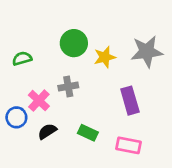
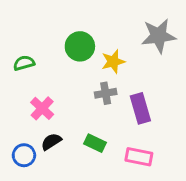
gray star: (147, 52) -> (159, 36), moved
gray cross: (68, 87) -> (106, 93), moved
blue circle: (16, 117) -> (24, 155), moved

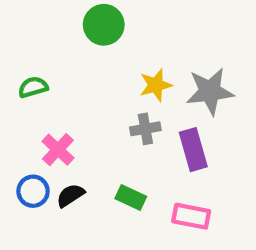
gray star: (159, 36) -> (210, 91), moved
green circle: (80, 46) -> (104, 25), moved
blue circle: (24, 155) -> (33, 191), moved

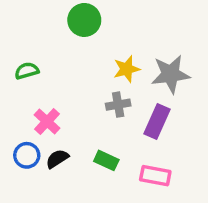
purple rectangle: (193, 150) -> (157, 121), turned 40

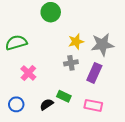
green semicircle: (27, 71) -> (16, 43), size x1.5
blue circle: (27, 155) -> (16, 104), moved
black semicircle: (57, 159) -> (47, 104), moved

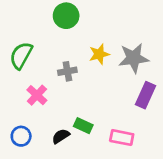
green semicircle: (16, 43) -> (21, 55), turned -45
gray cross: (71, 63) -> (67, 71), moved
purple rectangle: (94, 73) -> (146, 95), moved

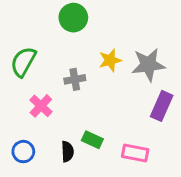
black semicircle: (61, 136) -> (67, 152), turned 120

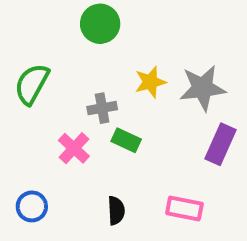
pink cross: (41, 106) -> (74, 148), moved
green rectangle: (92, 140) -> (126, 140), moved
black semicircle: (67, 152) -> (116, 210), moved

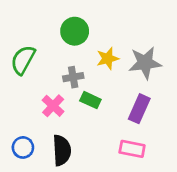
green circle: (100, 24) -> (75, 31), moved
purple rectangle: (221, 144) -> (139, 109), moved
black semicircle: (116, 210) -> (62, 150), moved, size x1.5

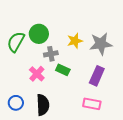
green circle: (75, 31) -> (39, 34), moved

